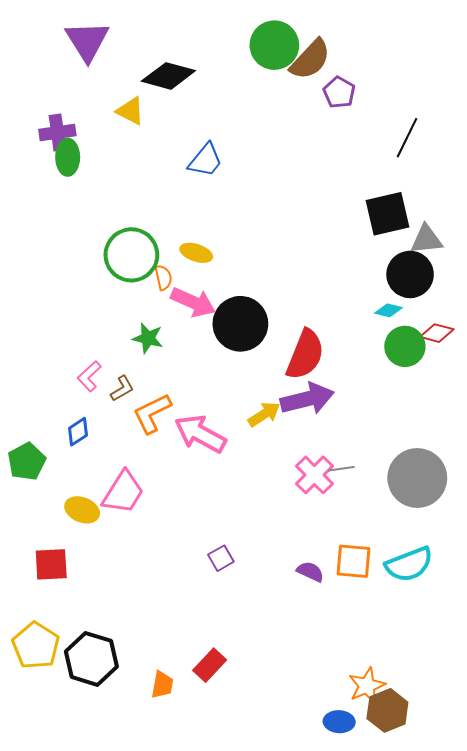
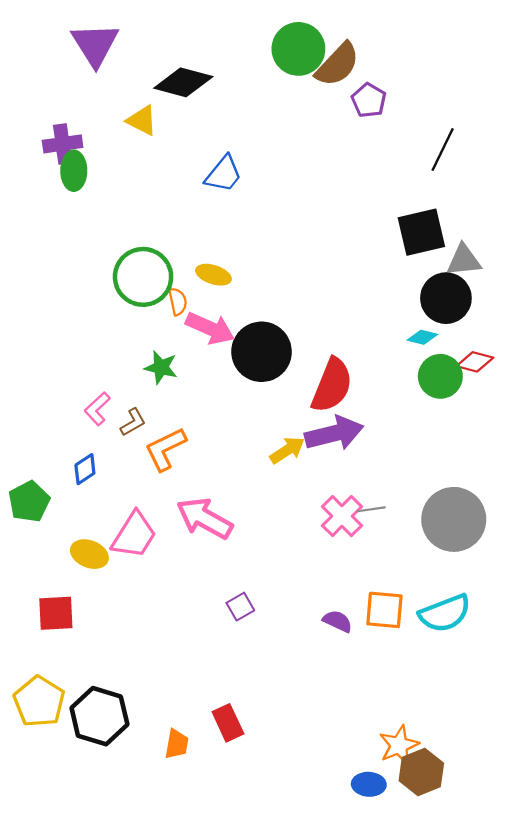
pink arrow: (200, 434) -> (205, 518), moved
red rectangle: (210, 665) -> (228, 723), turned -68

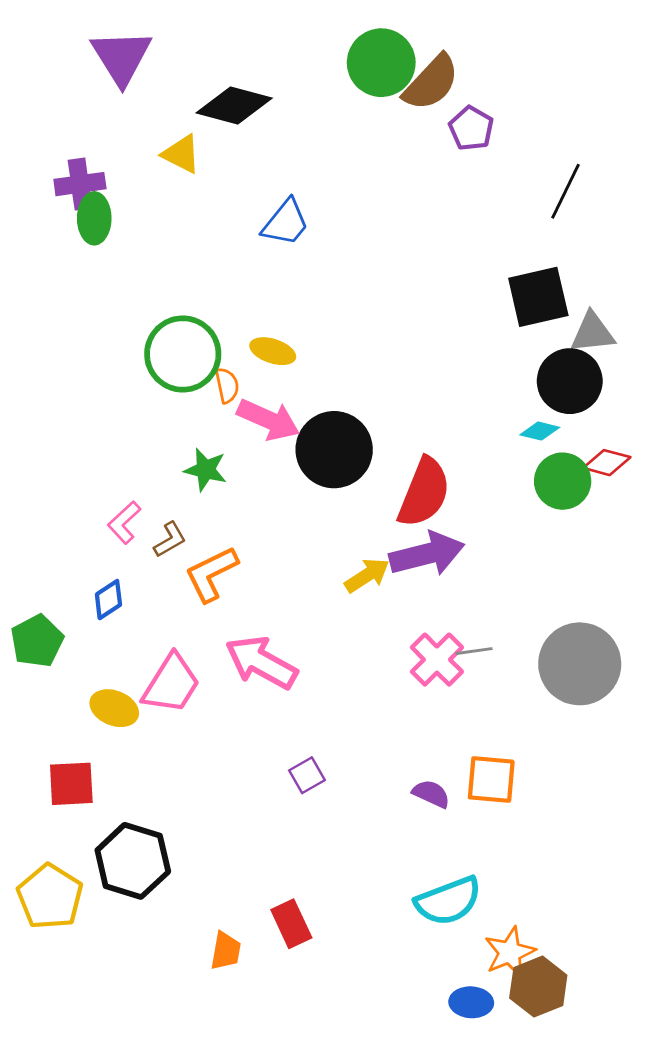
cyan semicircle: (445, 613) -> (448, 901), moved
black hexagon: (99, 716) -> (133, 861), moved

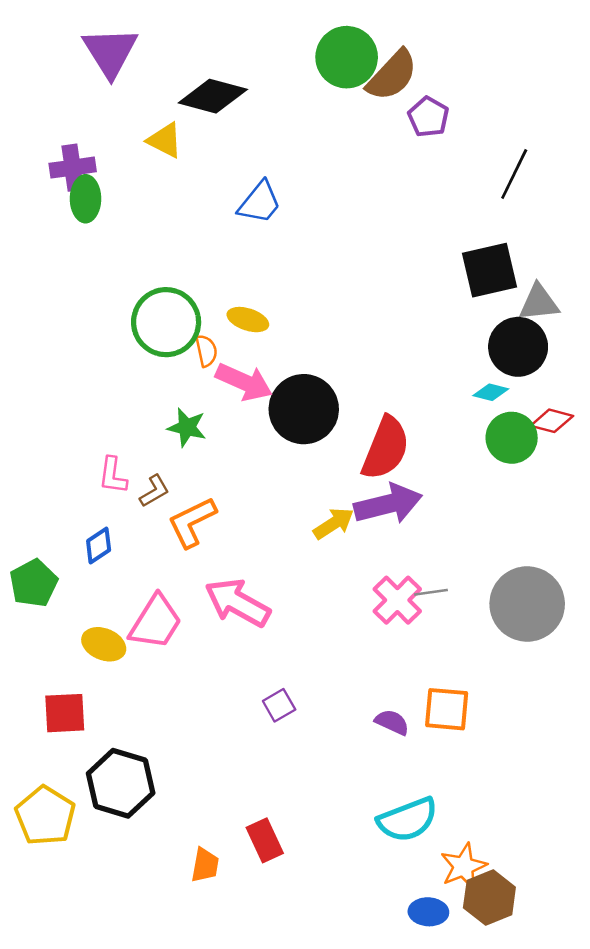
pink L-shape: (124, 522) -> (113, 475), turned -39

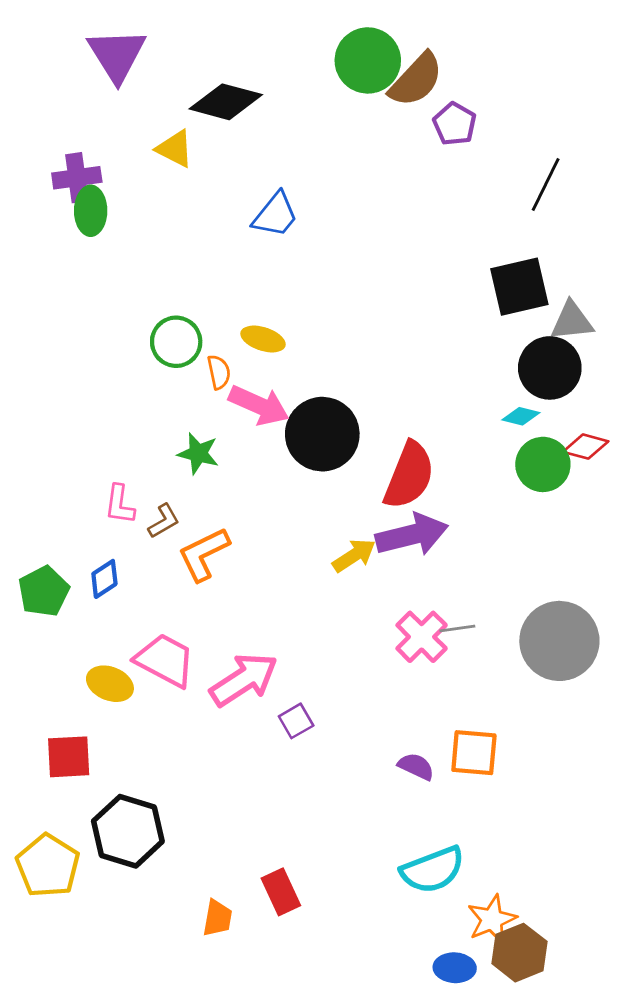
green circle: (166, 322) -> (176, 342), size x0.7
green pentagon: (34, 583) -> (44, 591), moved
pink arrow: (237, 603) -> (244, 680), moved, turned 118
pink trapezoid: (156, 622) -> (165, 660), turned -94
purple square: (279, 705) -> (296, 721), moved

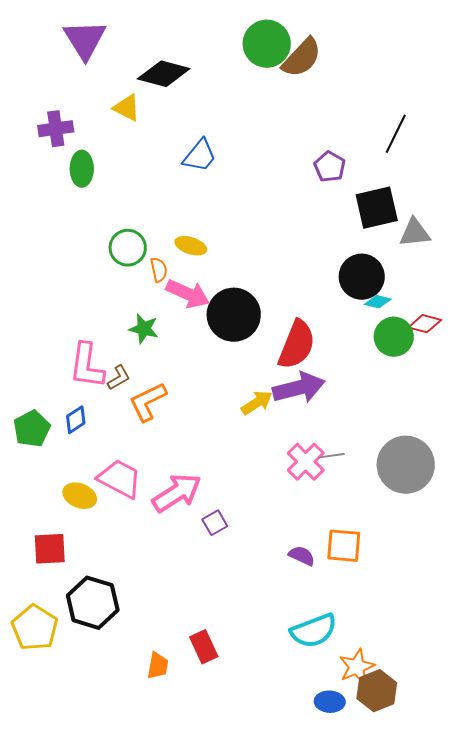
purple pentagon: (455, 124) -> (330, 167), moved
green ellipse: (91, 211) -> (82, 169), moved
black circle: (550, 368) -> (362, 277), moved
pink L-shape: (120, 504) -> (87, 366), size x1.6

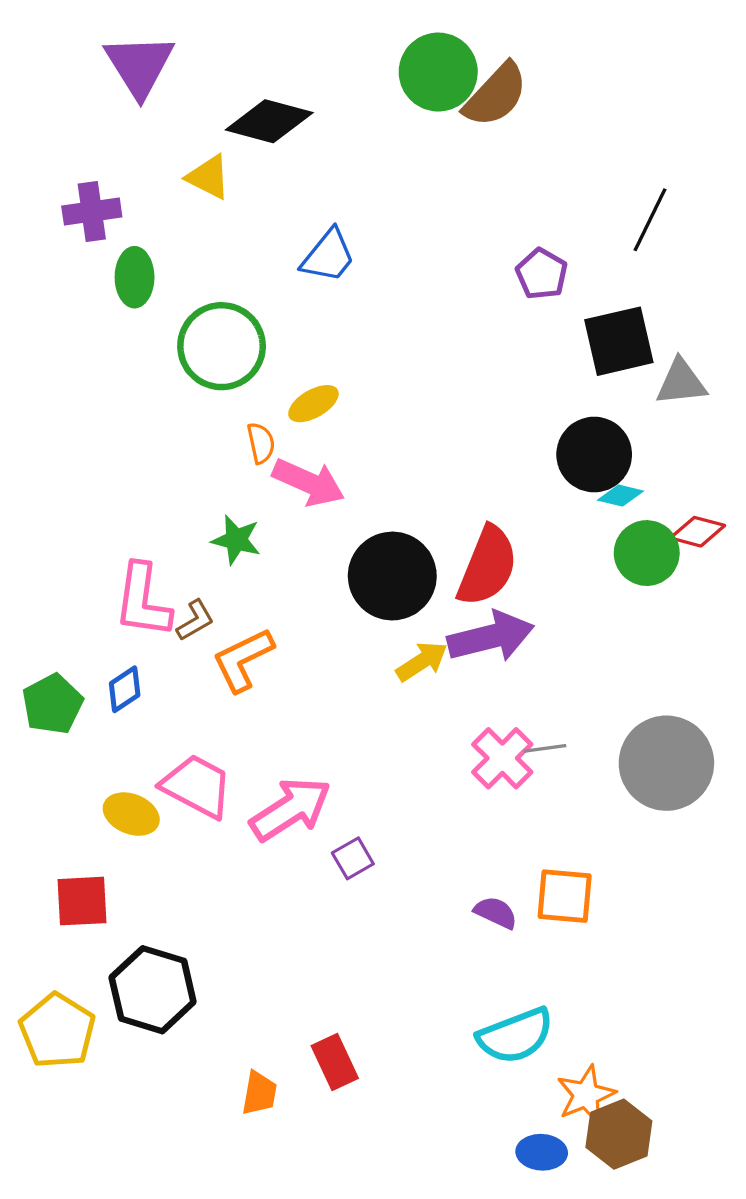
yellow ellipse: (191, 246) -> (313, 404), turned -48
green circle: (128, 248) -> (222, 346), moved, size x1.4
black circle: (234, 315) -> (392, 576), moved

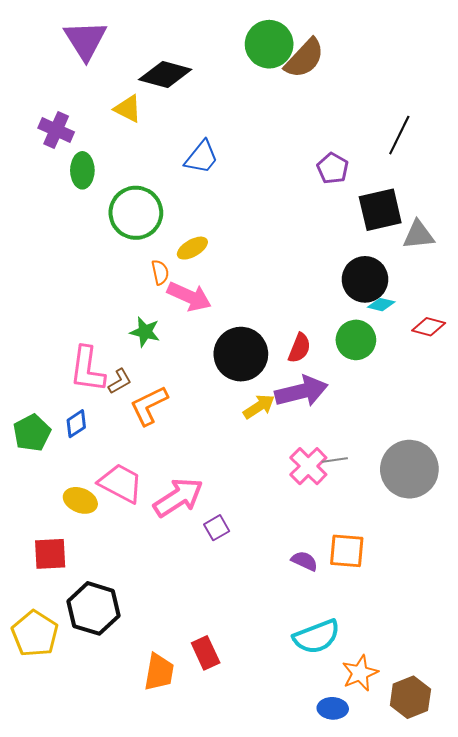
purple cross: (92, 212) -> (56, 130), turned 32
green circle: (647, 553) -> (356, 340), moved
red semicircle: (487, 566) -> (299, 348), size x0.6
orange trapezoid: (259, 1093) -> (159, 672), size x1.4
brown hexagon: (619, 1134) -> (410, 697), moved

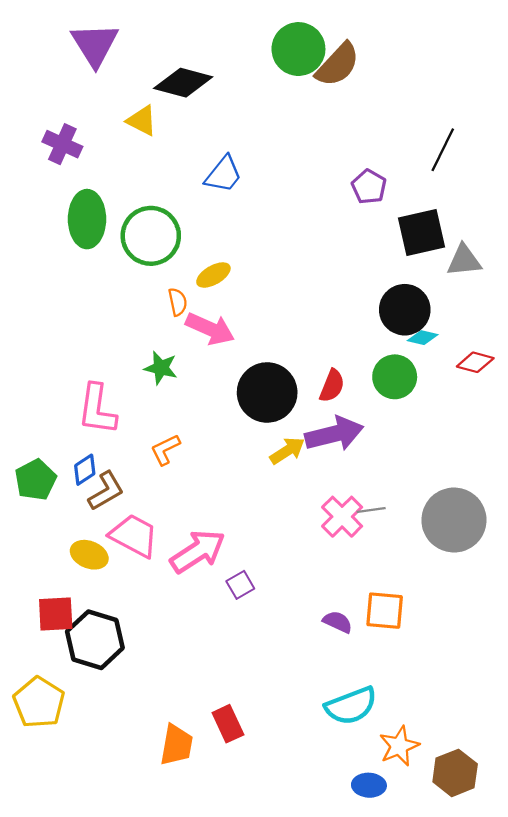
green ellipse: (82, 170) -> (87, 219), moved, size x1.4
brown L-shape: (120, 381) -> (106, 491), moved, size x1.4
orange L-shape: (149, 406) -> (165, 450), size x0.7
black hexagon: (93, 608) -> (95, 640), moved

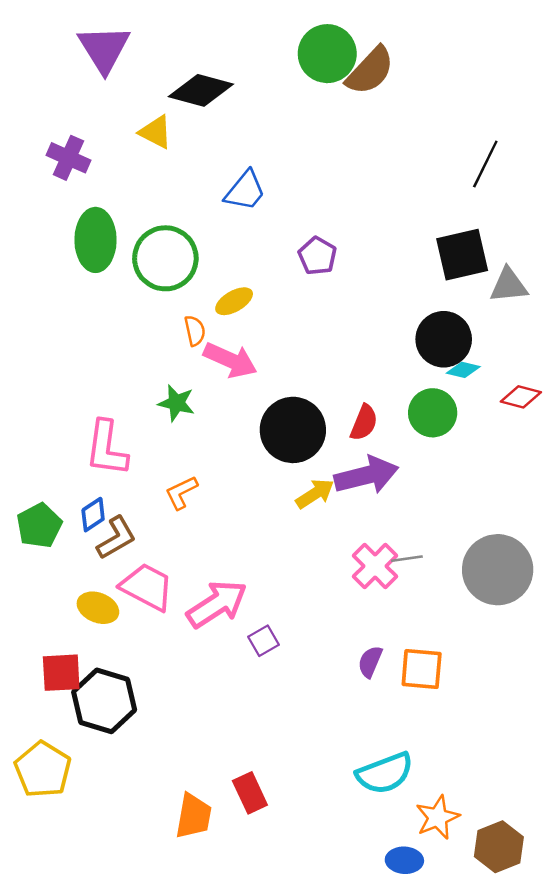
purple pentagon: (369, 187) -> (317, 256), moved
purple semicircle: (338, 622) -> (370, 662), moved, turned -92

